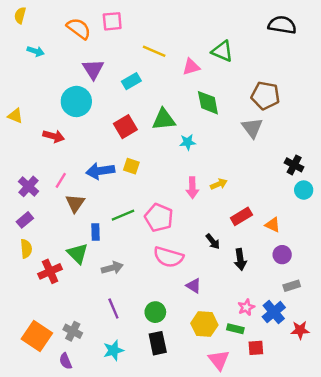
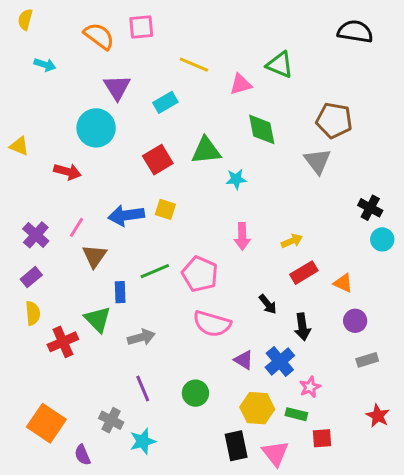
yellow arrow: (219, 184) -> (292, 241), moved
blue cross: (274, 312) -> (280, 361), moved
red star: (300, 330) -> (378, 416), turned 30
gray cross: (73, 331) -> (111, 420), moved
black rectangle: (158, 343) -> (236, 446), moved

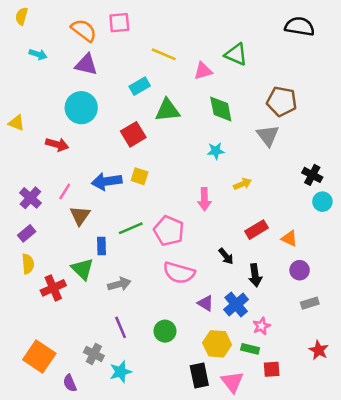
purple triangle: (117, 87) -> (86, 65), moved, turned -45
green triangle: (206, 151) -> (168, 110), moved
cyan star: (236, 179) -> (216, 151), moved
yellow arrow: (292, 241) -> (242, 184), moved

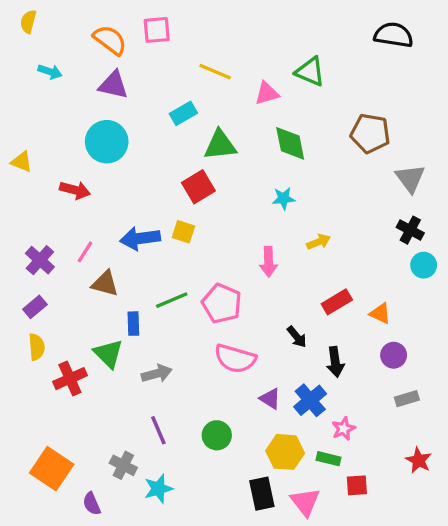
red square: (133, 134) -> (198, 187), moved
gray triangle: (268, 136) -> (410, 178), moved
brown triangle: (80, 216) -> (105, 283), turned -50

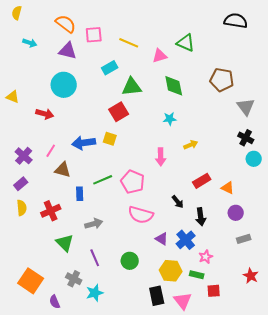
pink square: (157, 30) -> (94, 35), moved
green triangle: (108, 354) -> (65, 243), moved
red cross: (70, 379) -> (51, 211), moved

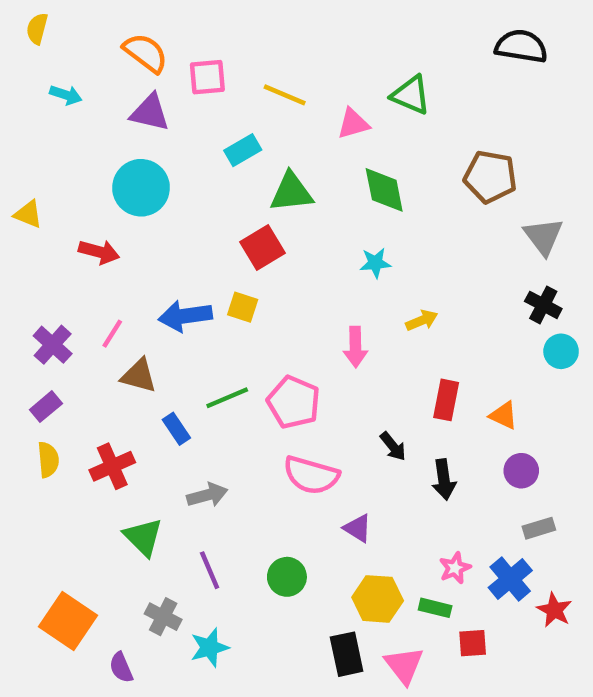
red rectangle: (202, 181) -> (446, 400), turned -48
blue rectangle: (80, 194) -> (176, 429), turned -32
blue cross: (186, 240) -> (510, 579), moved

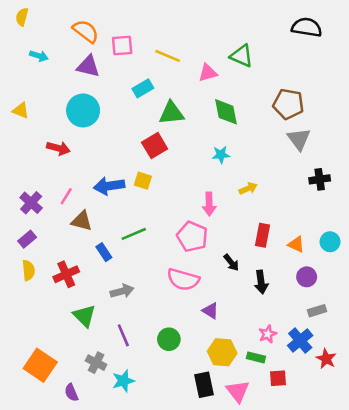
yellow triangle: (28, 214) -> (21, 110), moved
gray triangle: (543, 236) -> (299, 139), moved
black cross: (543, 305) -> (320, 179), turned -36
cyan circle: (561, 351) -> (330, 242), moved
pink pentagon: (294, 402) -> (192, 237), moved

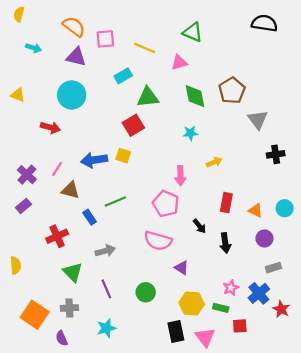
green triangle: (242, 56) -> (193, 32), moved
brown pentagon: (288, 104) -> (232, 91), moved, turned 30
yellow semicircle: (28, 270) -> (16, 265), moved
gray cross: (96, 363) -> (69, 308), moved, turned -30

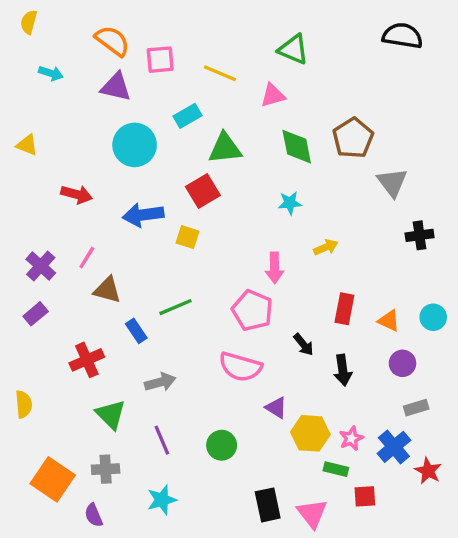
cyan circle: (72, 95) -> (135, 145), moved
blue arrow: (94, 160) -> (143, 215), moved
yellow hexagon: (192, 303) -> (310, 433), moved

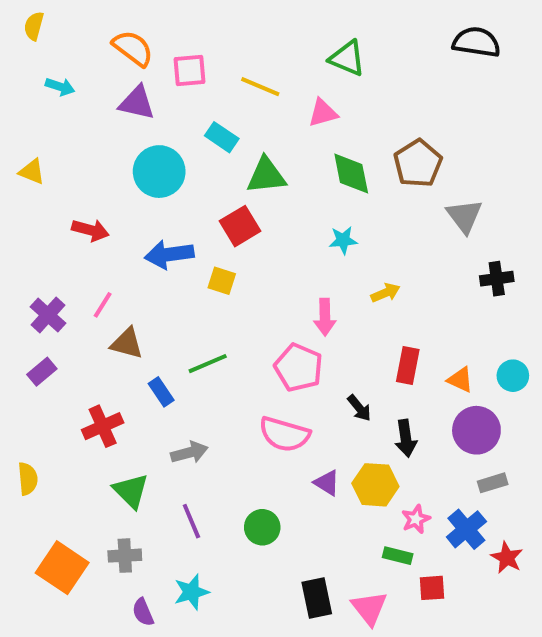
cyan rectangle: (187, 116) -> (222, 137), turned 64
purple circle: (402, 363) -> (476, 430), size x1.5
yellow hexagon: (310, 433) -> (375, 485), moved
purple semicircle: (94, 515) -> (143, 612), moved

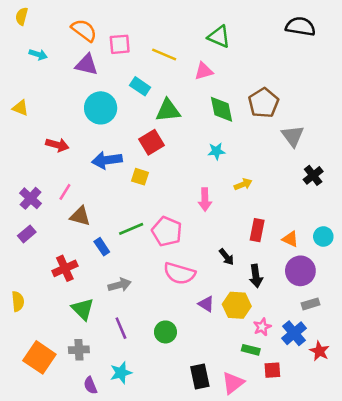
black cross: (497, 279) -> (313, 175), turned -30
pink pentagon: (299, 368) -> (167, 231), moved
pink triangle: (369, 608) -> (233, 383), turned 30

